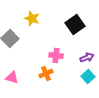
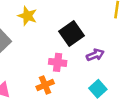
black square: (75, 24) -> (71, 33), moved
purple arrow: (87, 58) -> (95, 55), moved

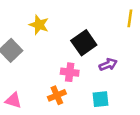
cyan square: (98, 89) -> (100, 99), moved, turned 36

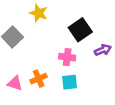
orange cross: (57, 95) -> (39, 79), moved
cyan square: (100, 99) -> (70, 82), moved

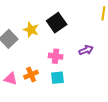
yellow star: (39, 13) -> (31, 30), moved
black square: (80, 30) -> (57, 23), moved

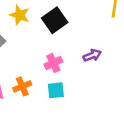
yellow star: (31, 30) -> (20, 15), moved
pink cross: (56, 56) -> (53, 63), turned -32

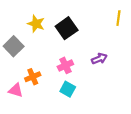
orange cross: (22, 86) -> (33, 77), moved
cyan square: (56, 90) -> (68, 89), turned 35

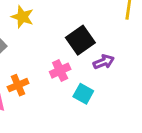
black square: (67, 28) -> (80, 40), moved
cyan square: (68, 89) -> (83, 94), moved

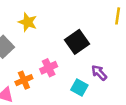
purple arrow: (104, 62) -> (99, 73), moved, turned -112
pink cross: (60, 71) -> (49, 68), moved

